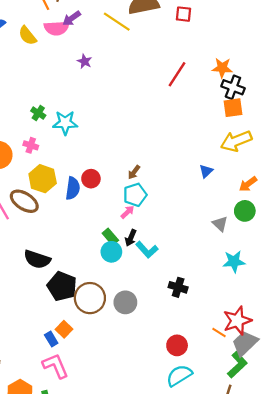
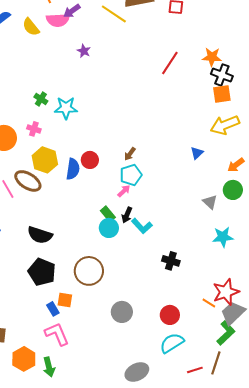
black pentagon: (62, 286) -> (42, 272), moved
gray circle: (125, 302) -> (122, 312), moved
orange square: (64, 329) -> (65, 300), turned -35

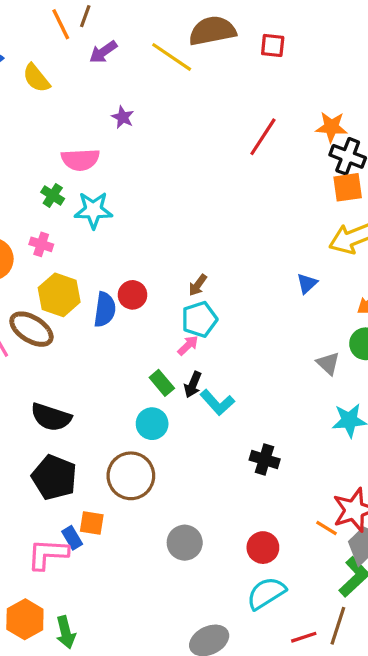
pink semicircle: (58, 20) -> (80, 160), moved
cyan circle: (109, 228) -> (152, 424), moved
pink L-shape: (57, 334) -> (48, 554), moved, turned -64

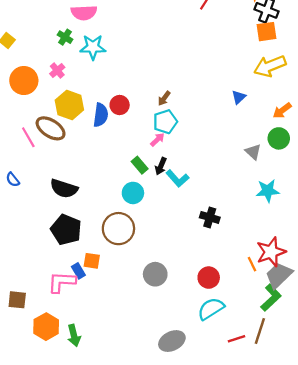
pink cross: (41, 244) -> (57, 71), turned 32
orange line: (326, 528) -> (252, 264), turned 32

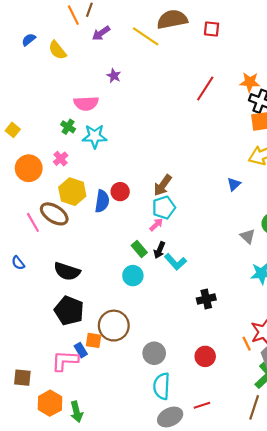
brown arrow: (164, 98) -> (163, 185), size x1.5
black cross: (210, 217) -> (206, 299), turned -30
brown circle: (118, 229) -> (114, 326), moved
cyan semicircle: (211, 309) -> (162, 386), moved, turned -55
red line: (236, 339) -> (202, 405), moved

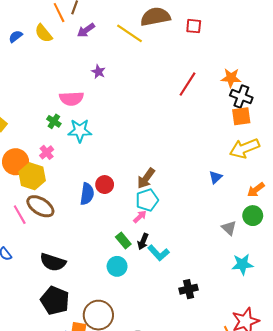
yellow semicircle: (57, 50) -> (44, 33), moved
yellow hexagon: (72, 192) -> (32, 176), moved

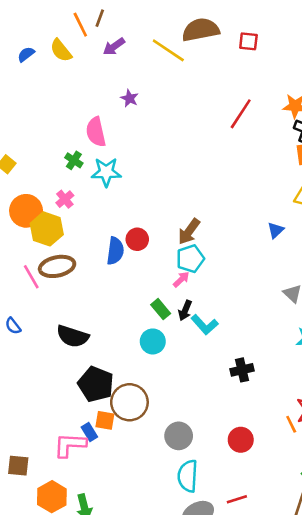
pink semicircle: (71, 99) -> (96, 132), turned 80
brown ellipse: (40, 206) -> (57, 266), turned -44
black pentagon: (55, 301) -> (96, 384), moved

